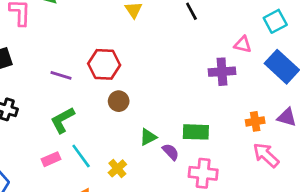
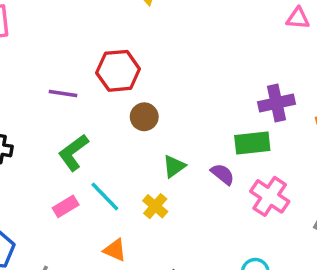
purple cross: (222, 72) -> (277, 103), moved
green triangle: (148, 137) -> (174, 166), moved
pink cross: (203, 173) -> (270, 196), turned 36

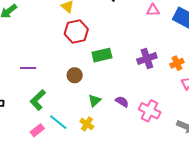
red hexagon: (118, 71) -> (76, 32), moved
green rectangle: (252, 143) -> (102, 55), moved

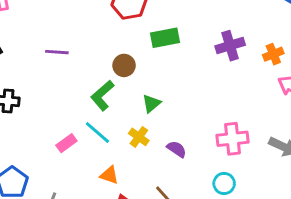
green L-shape: (38, 100) -> (102, 95), moved
purple semicircle: (122, 102) -> (177, 149), moved
pink cross: (150, 111) -> (233, 139), moved, turned -35

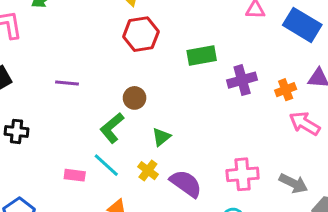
green rectangle: (165, 38) -> (202, 55), moved
pink rectangle: (66, 143) -> (75, 175), turned 42
purple semicircle: (177, 149) -> (186, 184), size x1.6

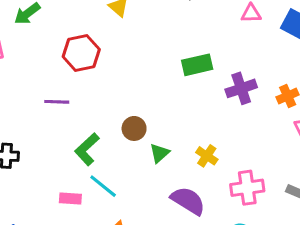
red hexagon: (141, 34) -> (81, 53), moved
brown circle: (135, 98) -> (134, 128), moved
green L-shape: (112, 128) -> (87, 149), moved
yellow cross: (148, 171) -> (207, 156), moved

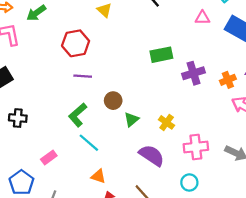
purple line: (57, 102) -> (83, 76), moved
pink rectangle: (70, 198) -> (49, 157), moved, turned -42

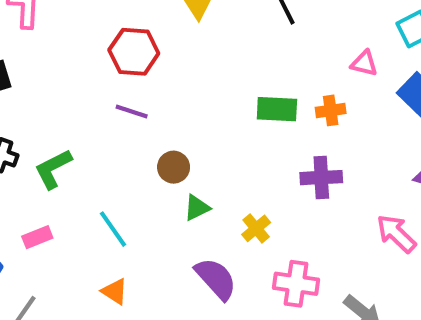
purple cross: (194, 73) -> (321, 178), moved
orange cross: (228, 80) -> (331, 110), moved
green L-shape: (78, 115) -> (53, 169), moved

